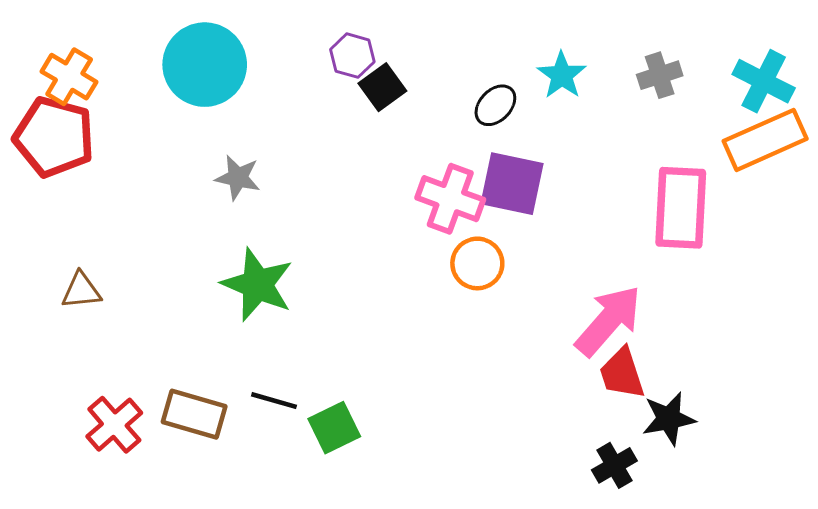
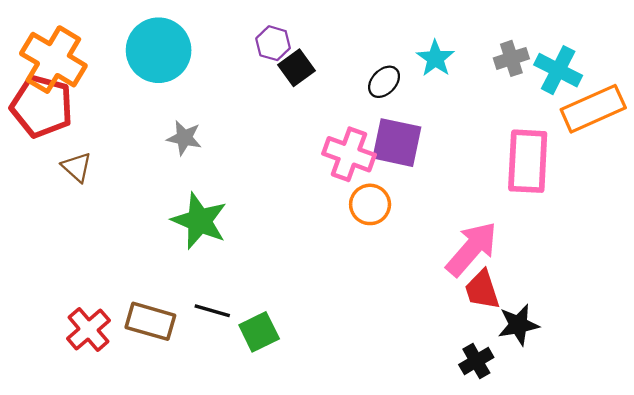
orange cross: (69, 77) -> (53, 60), size x1.5
cyan cross: (764, 81) -> (558, 70), moved
brown triangle: (81, 291) -> (77, 167), moved, turned 48

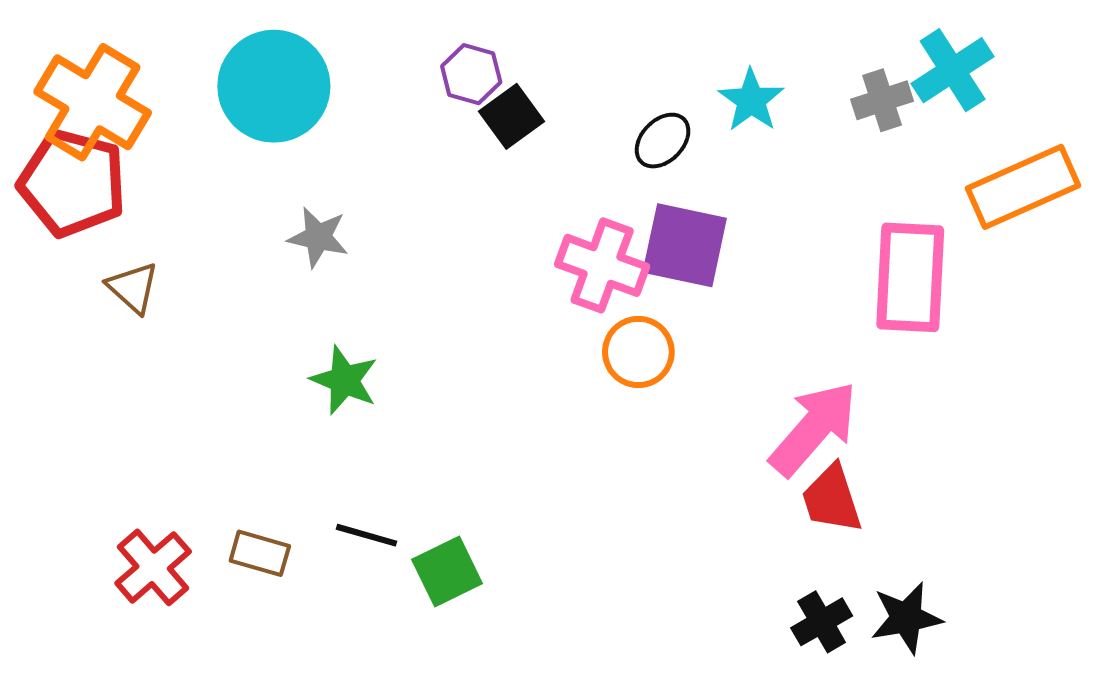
cyan cross: (558, 70) -> (953, 70), moved, turned 30
green star: (199, 221) -> (344, 380), size x0.7
brown rectangle: (150, 321) -> (260, 553), size x0.7
black star: (518, 325) -> (906, 618), moved

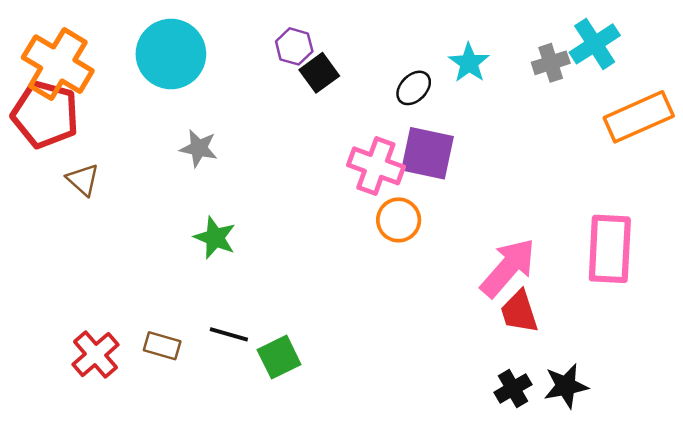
pink rectangle: (910, 277) -> (610, 249), moved

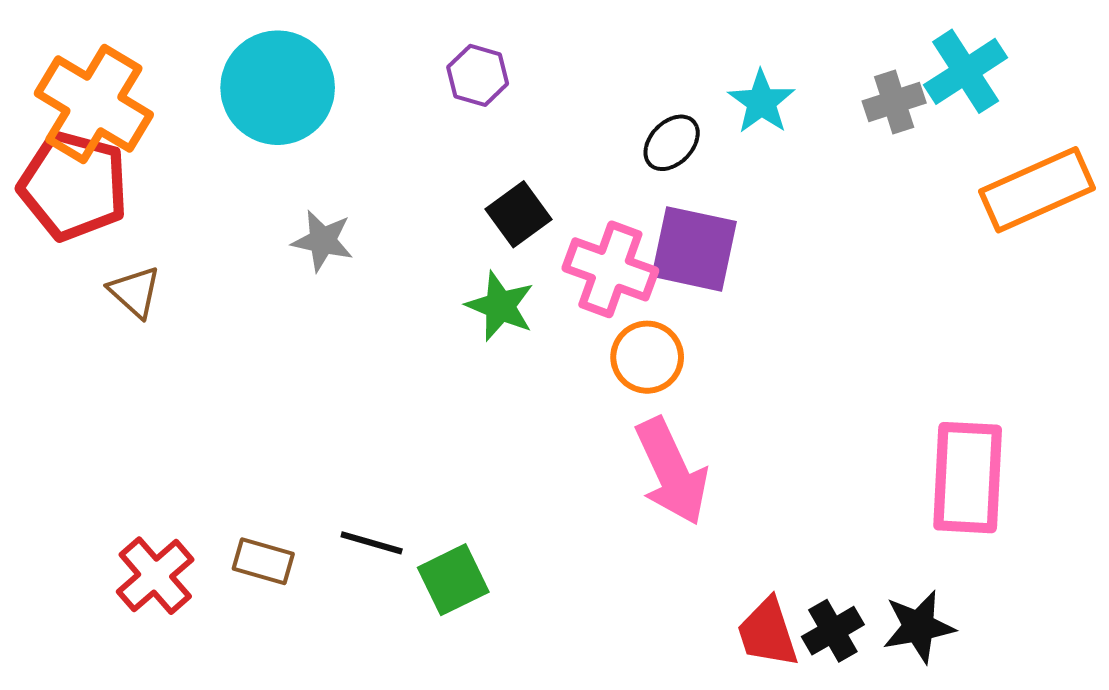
black square: (319, 73) -> (519, 214), moved
green star: (215, 238) -> (500, 306), moved
pink rectangle: (610, 249) -> (968, 478), moved
pink arrow: (508, 268) -> (672, 471), moved, turned 114
red trapezoid: (519, 312) -> (768, 633), moved

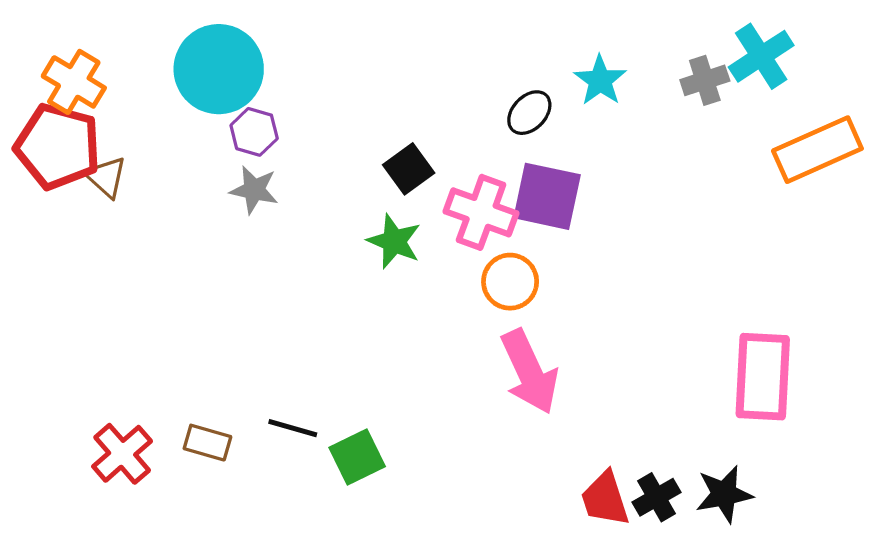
purple hexagon: (478, 75) -> (254, 132), moved
orange cross: (94, 104) -> (74, 82), size x0.7
brown triangle: (135, 292) -> (106, 177), moved

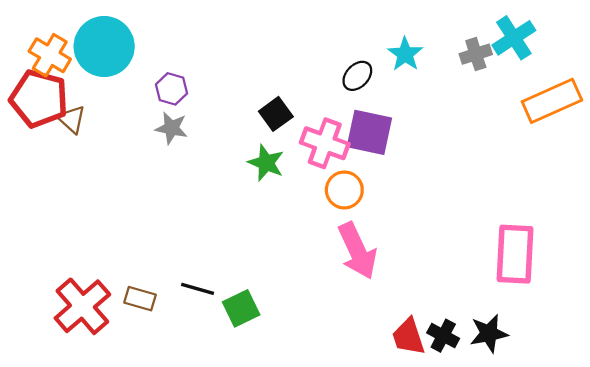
cyan circle: (219, 69) -> (104, 47), moved
red cross: (122, 454) -> (82, 306), size x1.4
black cross: (657, 497) -> (443, 336), turned -32

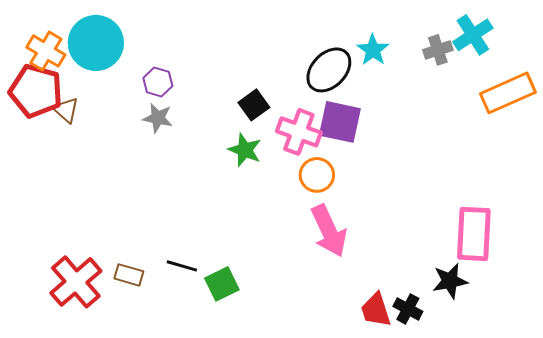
black ellipse: (357, 76) -> (329, 70), size x1.6
black star: (489, 333) -> (450, 281), moved

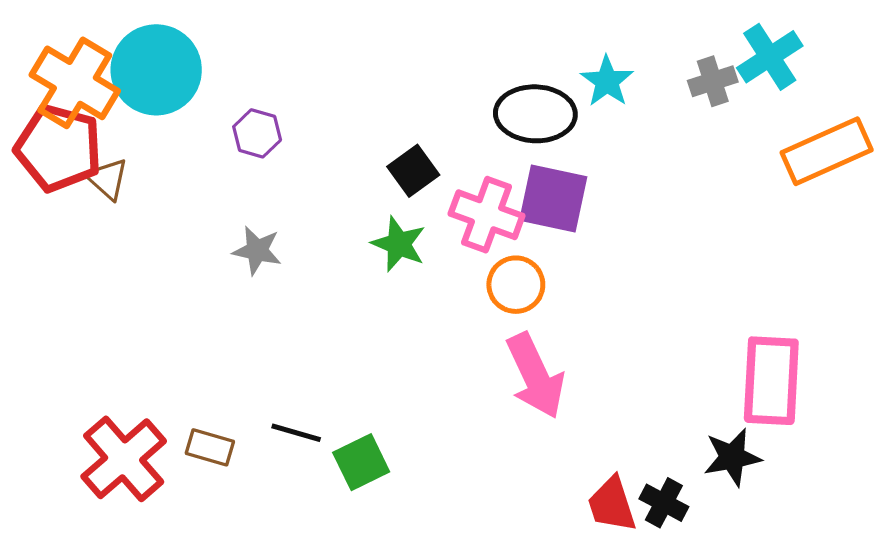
orange cross: (46, 51) -> (75, 83), size x1.4
black ellipse: (329, 70) -> (535, 114), turned 48
gray star: (158, 118) -> (257, 251), moved

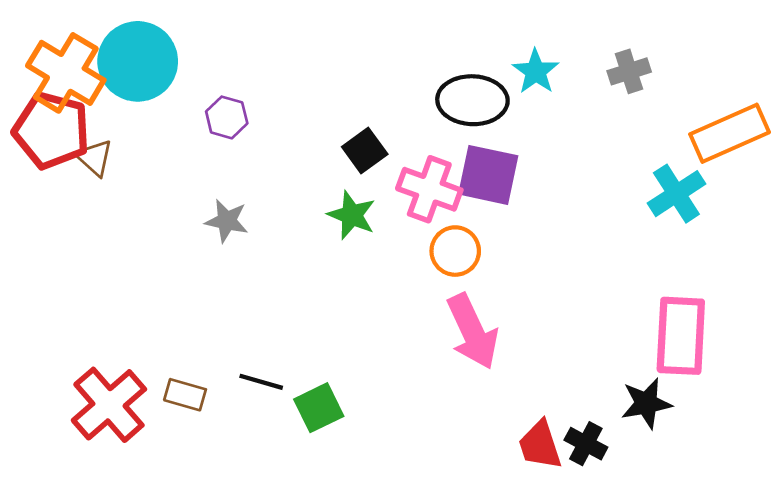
cyan cross: (770, 57) -> (676, 194), moved

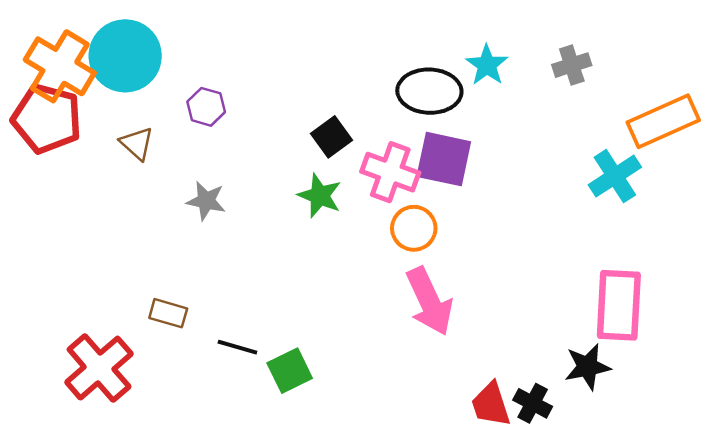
brown triangle: (95, 158) -> (137, 143), moved
brown rectangle: (185, 395) -> (168, 313), moved

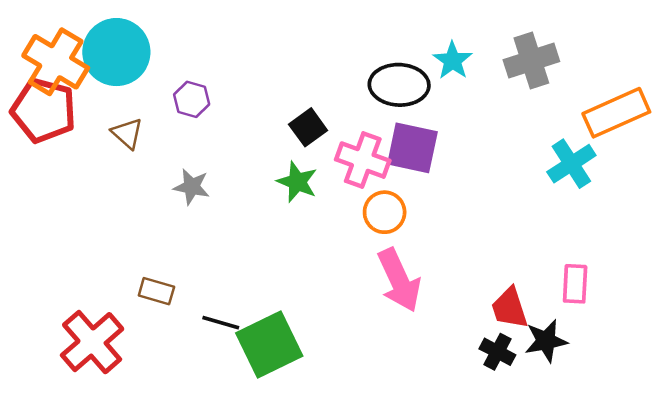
gray cross: (572, 65) -> (531, 61), size x1.5
pink rectangle: (619, 305) -> (575, 284), size x0.6
green square: (290, 371) -> (269, 344), size x1.6
black cross: (533, 403) -> (497, 352), moved
red trapezoid: (491, 405) -> (510, 308), moved

